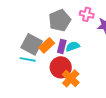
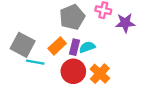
gray square: (32, 44) -> (23, 45), moved
orange cross: (71, 78) -> (100, 74), moved

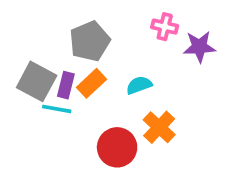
gray pentagon: (72, 17) -> (90, 41), moved
purple rectangle: (74, 47) -> (66, 85), moved
red circle: (73, 71) -> (117, 147), moved

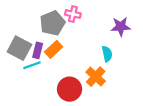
pink cross: (165, 27) -> (73, 14), moved
cyan semicircle: (139, 85) -> (107, 54), moved, turned 98
cyan line: (57, 109) -> (32, 65), turned -30

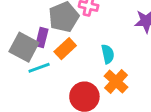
purple rectangle: (38, 50) -> (42, 38), moved
cyan semicircle: (107, 54) -> (108, 54), moved

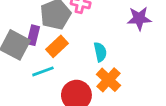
cyan line: (39, 68) -> (43, 71), moved

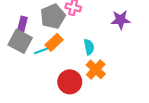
purple rectangle: (33, 35) -> (22, 24), moved
cyan line: (43, 71) -> (43, 50), moved

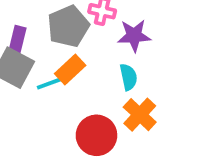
purple star: (121, 20) -> (134, 36), moved

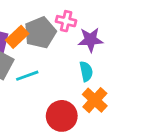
orange rectangle: (70, 69) -> (17, 37), moved

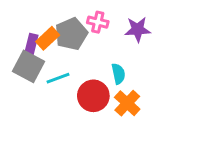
purple star: (90, 40) -> (138, 29), moved
red circle: (62, 116) -> (93, 96), moved

